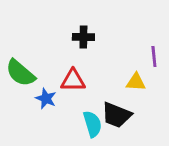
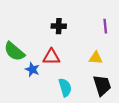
purple line: (154, 57) -> (105, 26), moved
black trapezoid: (116, 115) -> (102, 85), moved, turned -130

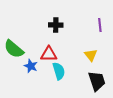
yellow triangle: (96, 58) -> (91, 55), turned 48
cyan semicircle: (65, 87) -> (59, 71), moved

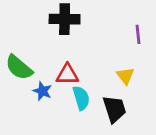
black cross: (56, 25) -> (65, 19), moved, size x1.5
black trapezoid: (97, 81) -> (114, 109), moved

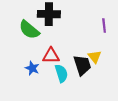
green semicircle: (19, 68) -> (29, 30), moved
black trapezoid: (114, 109) -> (82, 65), moved

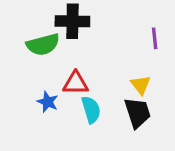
green semicircle: (29, 30) -> (43, 44), turned -55
black trapezoid: (82, 65) -> (138, 113), moved

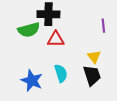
red triangle: (76, 83) -> (56, 39), moved
blue star: (48, 102) -> (32, 81), moved, size x1.5

